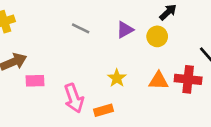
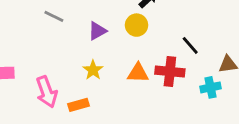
purple triangle: (125, 30) -> (97, 31), moved

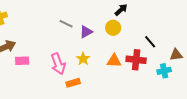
gray line: (54, 16) -> (66, 24), moved
pink arrow: (47, 92) -> (58, 64), moved

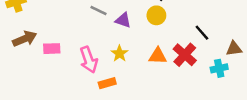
purple triangle: (86, 32) -> (123, 20), turned 48
red cross: (136, 60) -> (185, 55), turned 36
pink rectangle: (22, 61) -> (52, 49), moved

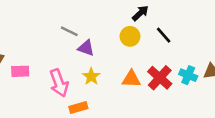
purple triangle: (123, 20) -> (86, 48), moved
black line: (202, 33) -> (164, 35), moved
cyan cross: (219, 68) -> (188, 75), moved, turned 35

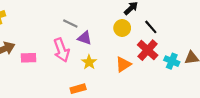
red cross: (160, 78) -> (148, 50), moved
orange triangle: (131, 79) -> (123, 64), turned -35
pink arrow: (59, 83) -> (62, 50), moved

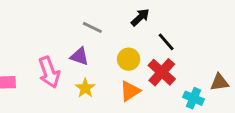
gray line: (70, 24) -> (92, 27), moved
yellow circle: (122, 28) -> (129, 59), moved
cyan cross: (172, 61) -> (194, 98), moved

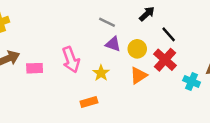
purple triangle: (79, 56) -> (113, 44), moved

